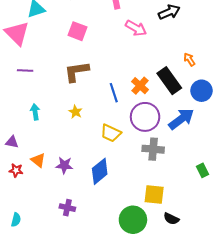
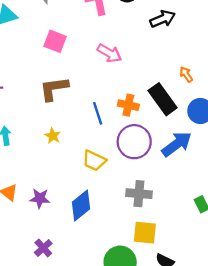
pink arrow: (136, 28) -> (109, 53), moved
orange cross: (140, 86) -> (128, 105), turned -30
gray cross: (153, 149) -> (139, 194), moved
purple cross: (67, 208) -> (43, 248), turned 35

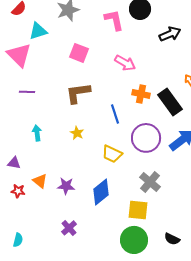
orange cross: (128, 105) -> (141, 94), moved
gray cross: (139, 194) -> (150, 182), turned 35
yellow square: (145, 233) -> (138, 210), moved

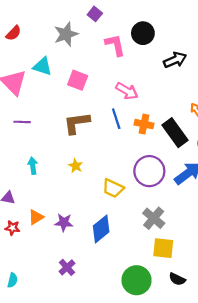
cyan triangle: (38, 31) -> (42, 66), moved, turned 36
blue line: (115, 114) -> (116, 119), moved
orange triangle: (40, 181) -> (36, 217), turned 49
yellow square: (138, 210) -> (163, 248), moved

